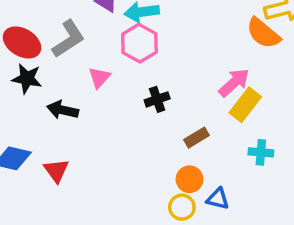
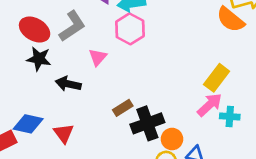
pink arrow: (234, 83) -> (210, 105), moved
black cross: (157, 99) -> (147, 123), moved, size x1.6
brown rectangle: (197, 138) -> (123, 108), moved

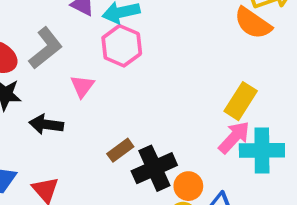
cyan cross: (230, 116) -> (262, 150), size x1.6

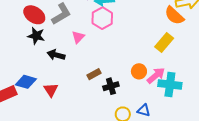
yellow rectangle: (241, 101) -> (164, 42), moved
black cross: (154, 168) -> (111, 86), size x0.7
orange circle: (188, 186) -> (139, 71), moved

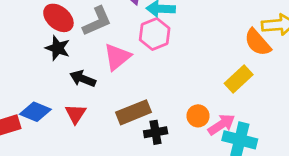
pink triangle: (78, 37) -> (117, 57), size x1.5
brown rectangle: (94, 74) -> (133, 112), size x1.6
red triangle: (51, 90) -> (76, 114), moved

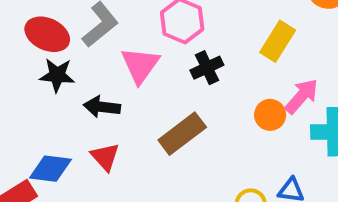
yellow rectangle: (239, 79) -> (278, 41), moved
pink arrow: (221, 125) -> (302, 96), moved
black cross: (156, 132) -> (207, 68), moved

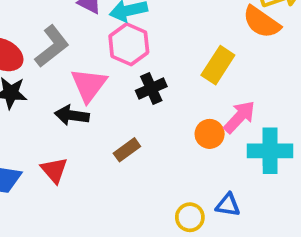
black arrow: (102, 107) -> (72, 115), moved
brown rectangle: (182, 134) -> (127, 150), size x0.6

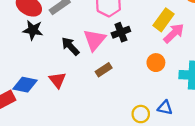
pink triangle: (89, 85) -> (95, 40), moved
black arrow: (72, 115) -> (70, 46), turned 36
pink arrow: (239, 117) -> (174, 33), moved

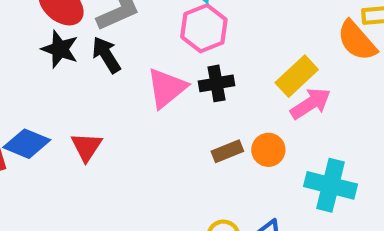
black arrow: (70, 46) -> (106, 55), moved
brown rectangle: (104, 70) -> (227, 151), moved

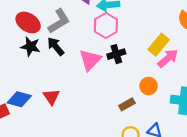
brown rectangle: (227, 151) -> (127, 104), moved

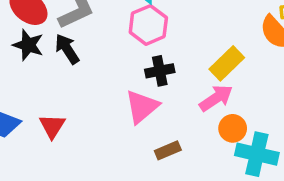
pink arrow: (168, 58) -> (216, 98), moved
pink triangle: (90, 60) -> (142, 107), moved
orange circle: (149, 86) -> (233, 128), moved

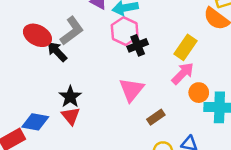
black star: (28, 45) -> (70, 97), moved, turned 30
black arrow: (67, 49) -> (57, 52), moved
black cross: (160, 71) -> (138, 45), moved

